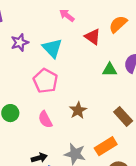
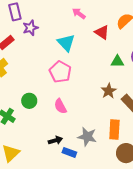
purple star: (20, 42) -> (30, 28), moved
brown star: (78, 110) -> (109, 91), moved
orange rectangle: (106, 146) -> (114, 130), turned -54

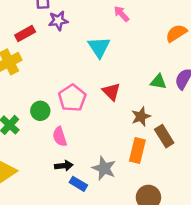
red triangle: (102, 32) -> (111, 92), moved
pink pentagon: (60, 72) -> (72, 98), moved
pink semicircle: (60, 106) -> (60, 137), moved
orange rectangle: (114, 130) -> (137, 150), moved

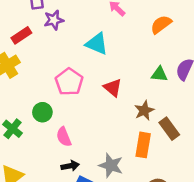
orange semicircle: (176, 33) -> (161, 24), moved
cyan triangle: (99, 47) -> (97, 44), turned -30
pink pentagon: (72, 98) -> (69, 82), moved

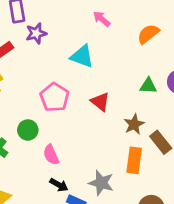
black arrow: (70, 166) -> (59, 185), turned 42

